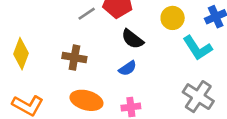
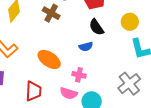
brown cross: (74, 58) -> (51, 13), moved

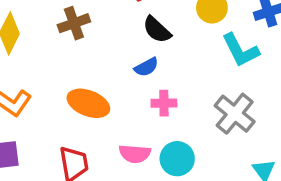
brown cross: (51, 13) -> (74, 23), turned -36
pink cross: (79, 75) -> (164, 103), moved

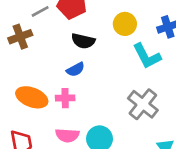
black semicircle: (157, 30) -> (83, 41), turned -30
pink cross: (164, 103) -> (65, 98), moved

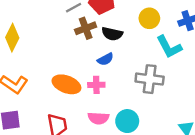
brown cross: (20, 37) -> (86, 28), moved
gray cross: (143, 104) -> (150, 79), moved, turned -32

